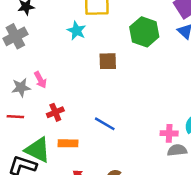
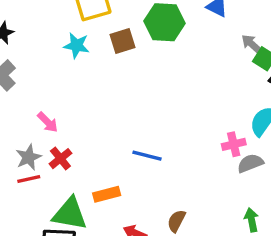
brown square: (108, 61) -> (123, 41), moved
gray star: (21, 88) -> (29, 157), moved
red cross: (55, 112) -> (60, 159), moved

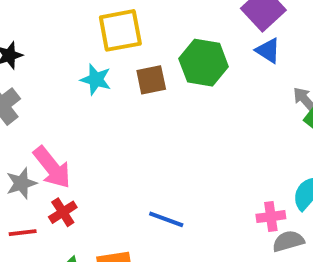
pink arrow: (48, 122) -> (52, 167), size x1.6
gray star: (29, 157) -> (21, 183), moved

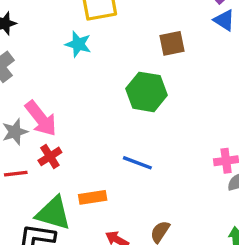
green hexagon: (204, 63) -> (146, 92), moved
brown square: (151, 80) -> (172, 43), moved

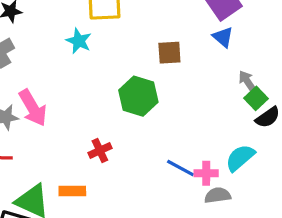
red cross: (50, 156) -> (100, 150), moved
blue line: (137, 163) -> (180, 168), moved

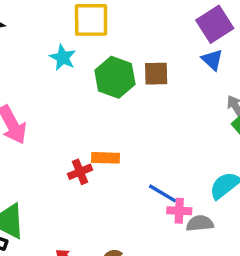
green hexagon: (138, 96) -> (115, 77), moved
pink cross: (206, 173) -> (179, 211), moved
orange rectangle: (72, 191) -> (105, 158), moved

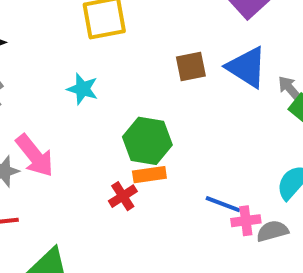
cyan star: (63, 57) -> (83, 89), moved
blue triangle: (212, 60) -> (247, 67), moved, size x1.6
green hexagon: (115, 77) -> (147, 141), moved

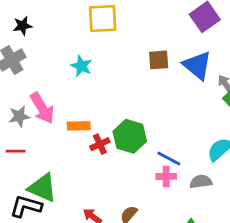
green hexagon: (147, 141) -> (130, 136), moved
orange rectangle: (149, 175) -> (79, 126), moved
pink cross: (246, 221) -> (166, 176), moved

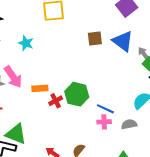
cyan star: (81, 66) -> (26, 43), moved

